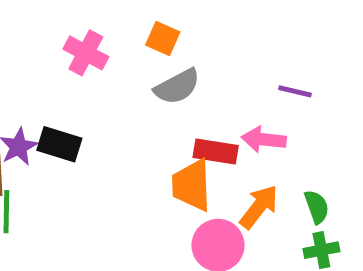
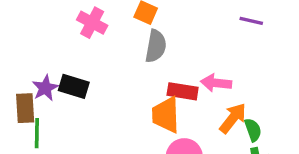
gray semicircle: (177, 87) -> (156, 46), turned -52
purple line: (295, 91) -> (251, 21), moved
orange arrow: (259, 207) -> (233, 118), moved

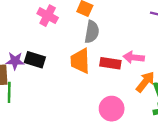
purple star: (45, 88) -> (15, 61), turned 30
orange trapezoid: (166, 115) -> (80, 61), moved

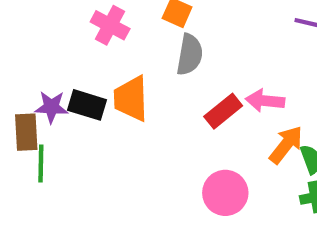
orange trapezoid: (80, 61) -> (131, 99), moved
red rectangle: (110, 63) -> (223, 111), turned -48

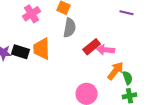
pink cross: (110, 25) -> (32, 14), turned 30
red rectangle: (223, 111) -> (92, 47), moved

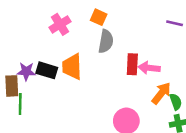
red rectangle: (92, 47) -> (132, 64), turned -48

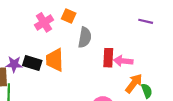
orange square: (99, 17) -> (69, 16), moved

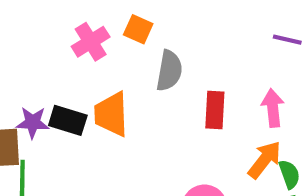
pink arrow: (123, 61) -> (273, 108), moved, turned 78

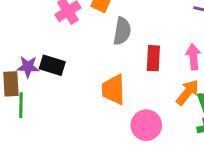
orange trapezoid: (111, 114) -> (113, 90), moved

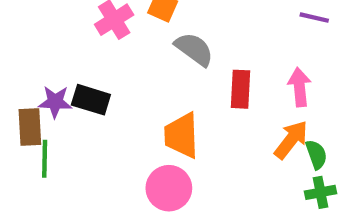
gray semicircle: (122, 31) -> (194, 49), turned -64
pink circle: (146, 125) -> (169, 188), moved

